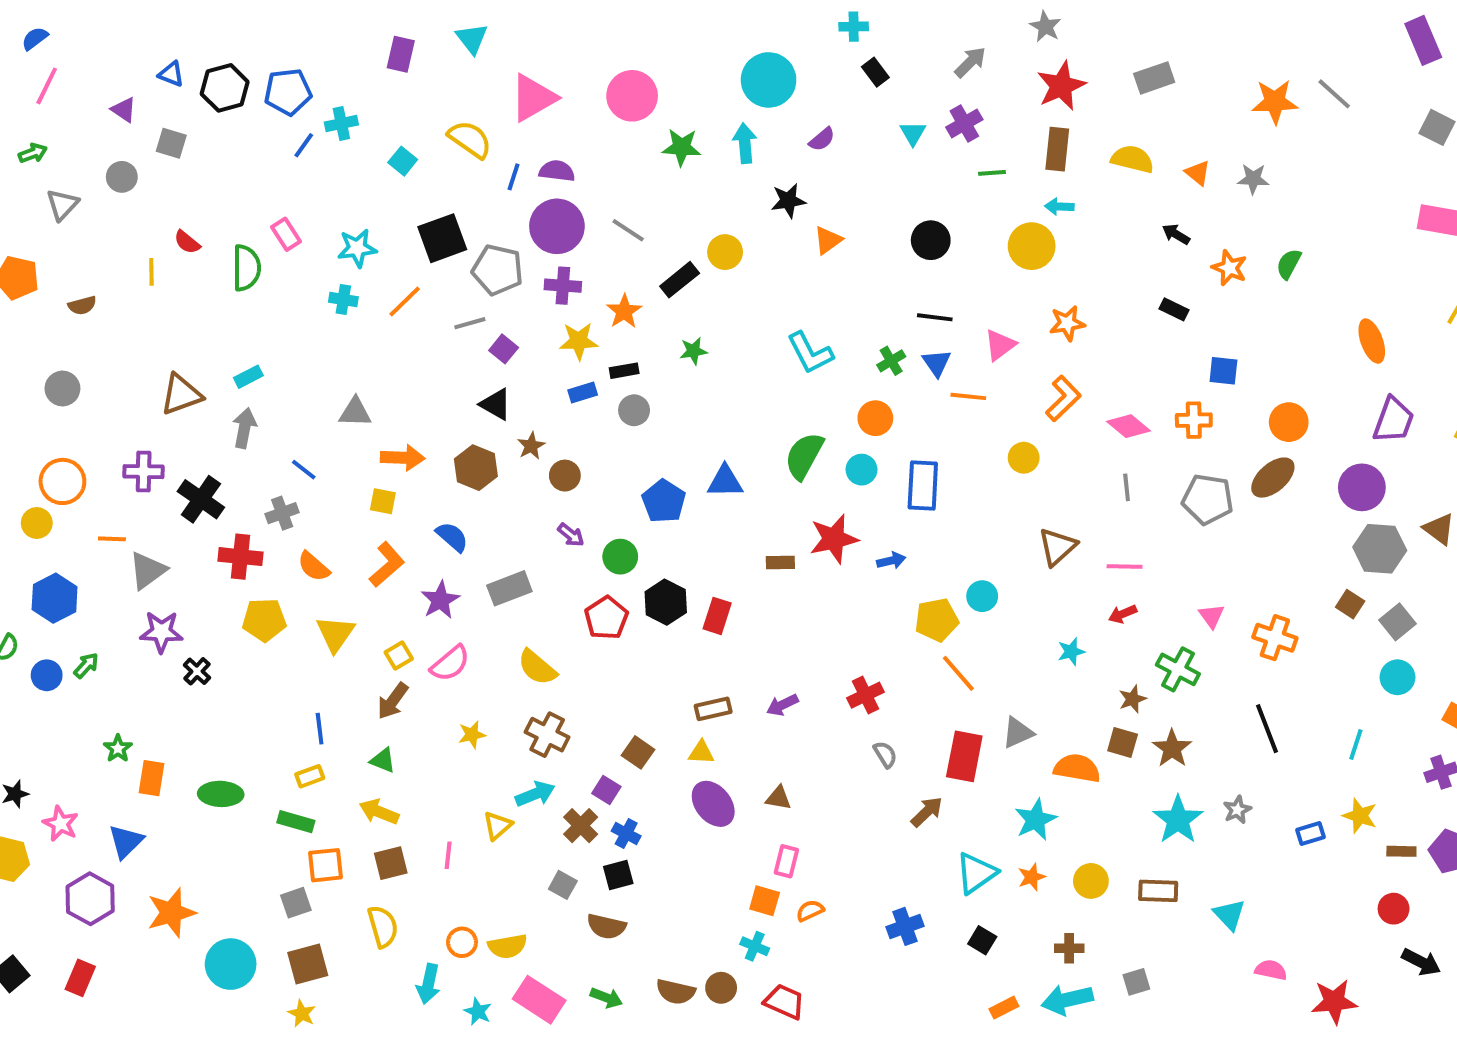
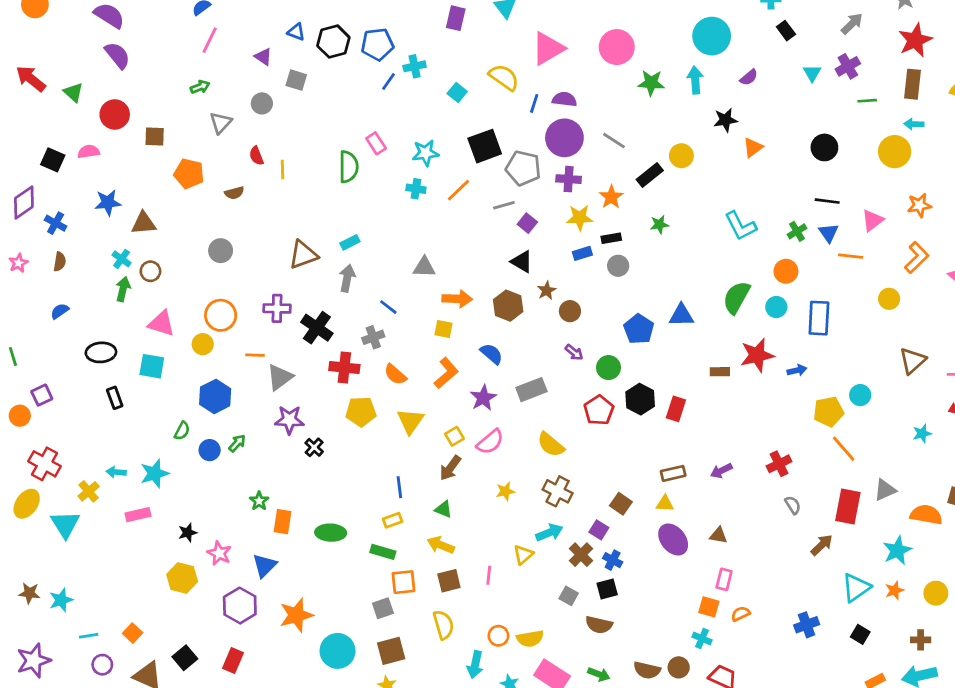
red semicircle: (187, 242) -> (256, 156), moved, turned 30

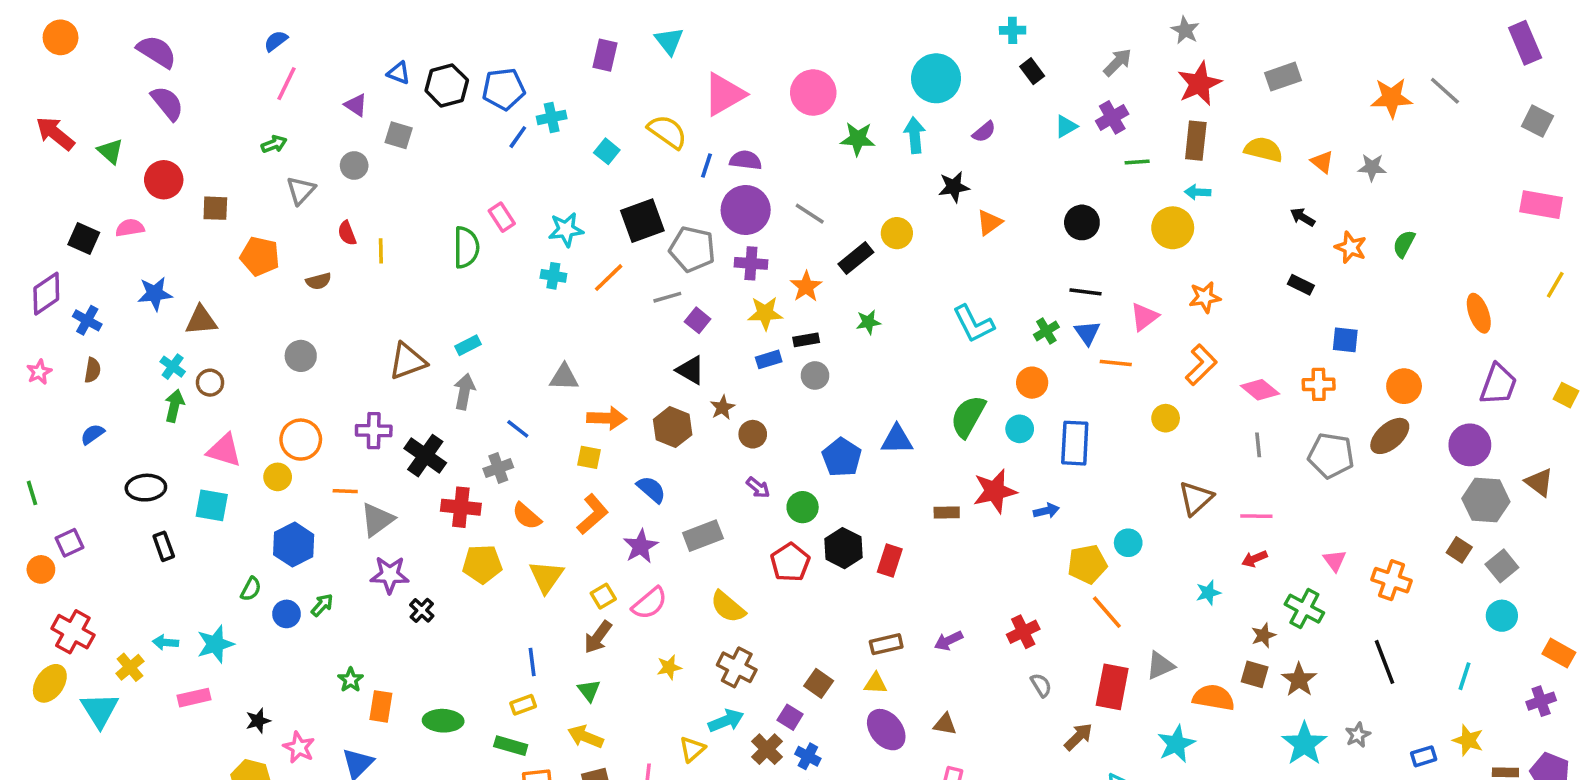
cyan triangle: (812, 73) -> (1066, 126), turned 30
green triangle: (443, 509) -> (589, 690), turned 30

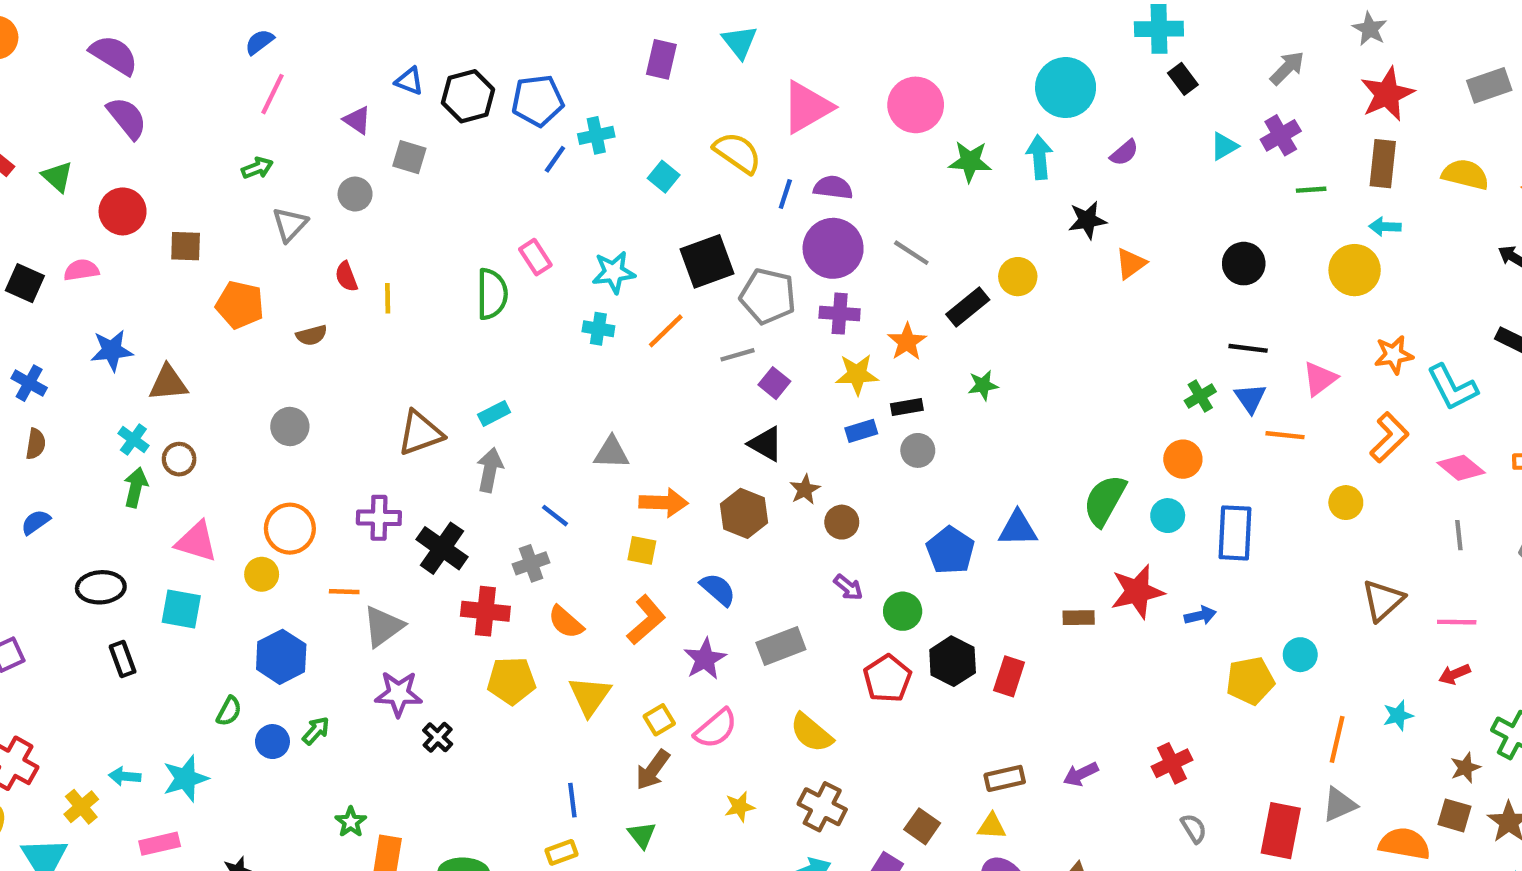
cyan cross: (1013, 30) -> (1159, 29), size x1.5
cyan L-shape: (973, 324) -> (1452, 387), moved
orange line: (1107, 612) -> (1337, 739), moved, turned 54

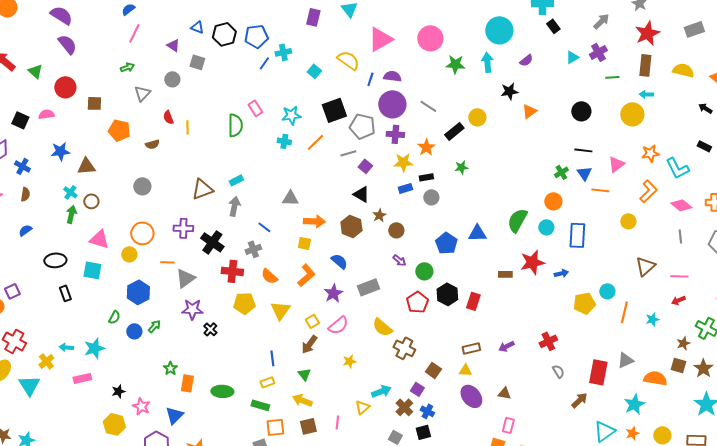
orange line: (1337, 739) -> (624, 312), moved
brown cross: (822, 807) -> (404, 348), moved

